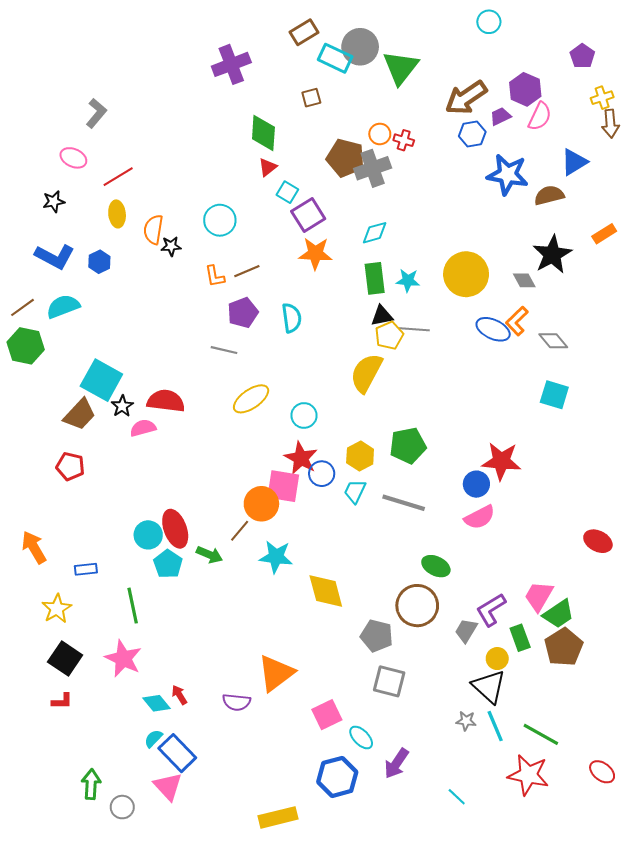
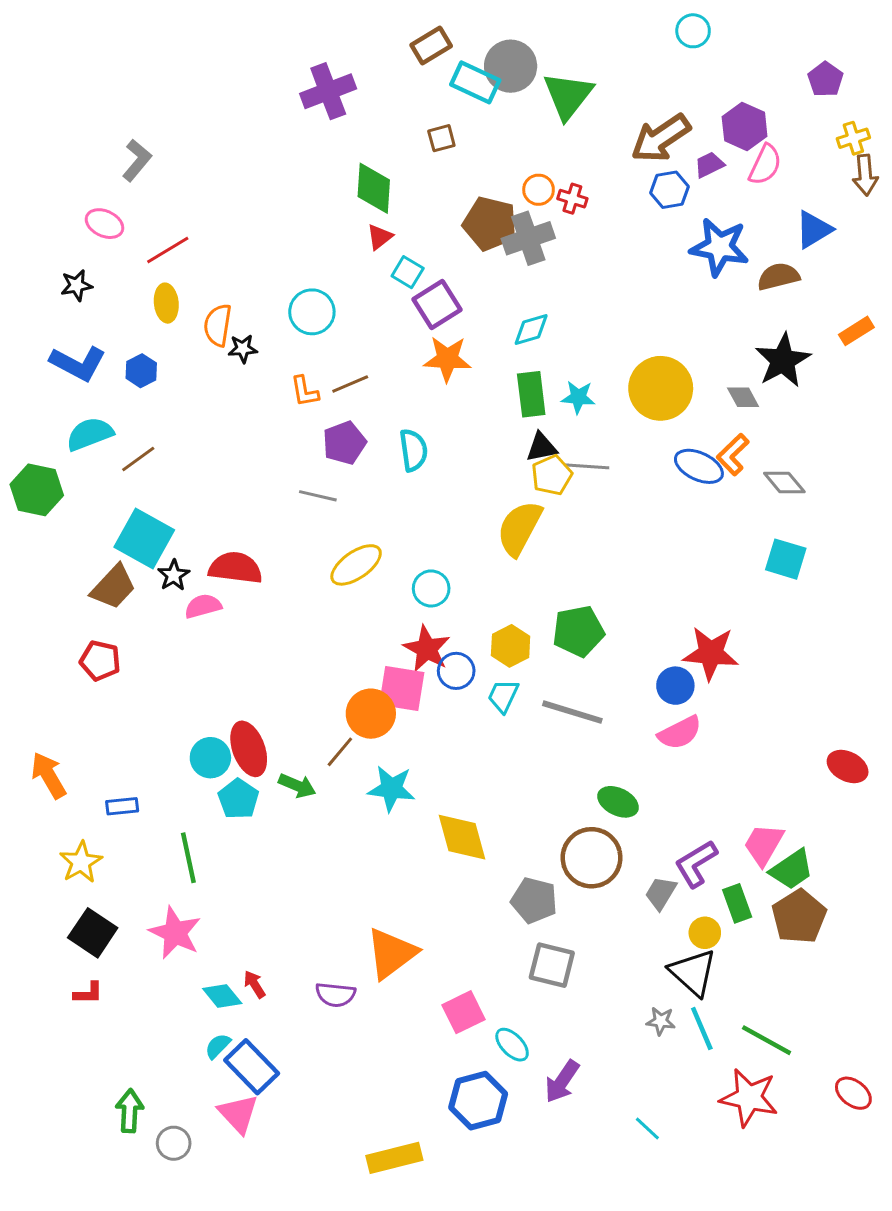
brown line: (23, 307) -> (138, 459), moved

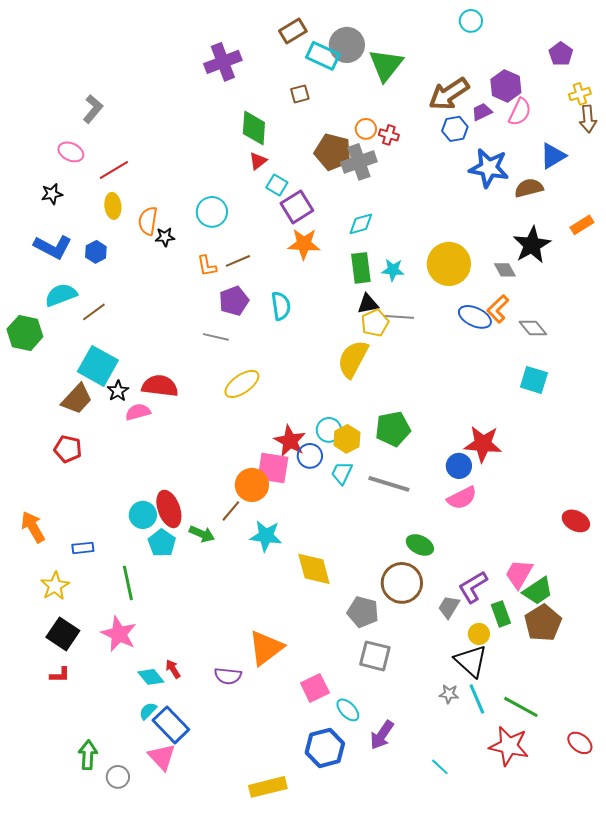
cyan circle: (431, 588) -> (329, 430), moved

